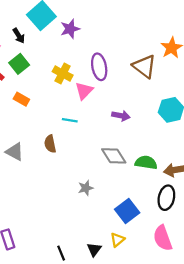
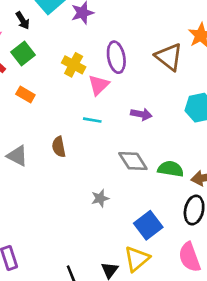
cyan line: (70, 120) -> (92, 120), moved
yellow triangle: (117, 240) -> (137, 259), size x1.5

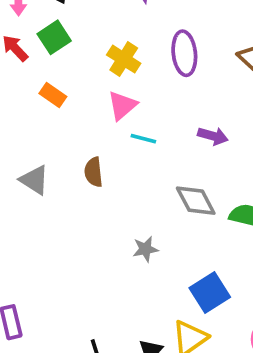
pink triangle: (99, 85) -> (122, 105), moved

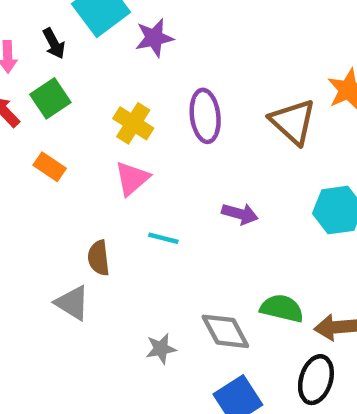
cyan line: (143, 139) -> (163, 238), moved
gray triangle: (34, 180) -> (72, 303), moved
gray diamond: (196, 201) -> (225, 331), moved

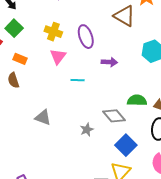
purple ellipse: (205, 116) -> (86, 37), moved
brown semicircle: (99, 258) -> (13, 80), moved

